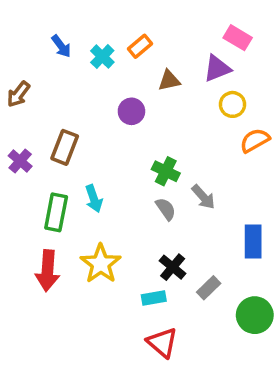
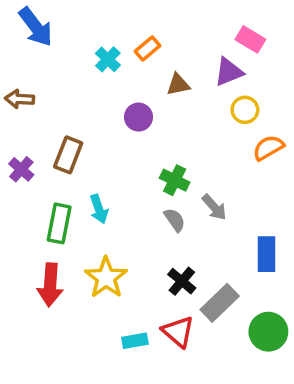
blue arrow: (61, 46) -> (36, 27), moved, size x1.6
brown arrow: (18, 94) -> (19, 99), turned 56
gray rectangle: (209, 288) -> (220, 303), size x1.5
cyan rectangle: (154, 298) -> (135, 341), moved
red triangle: (162, 343) -> (178, 332), moved

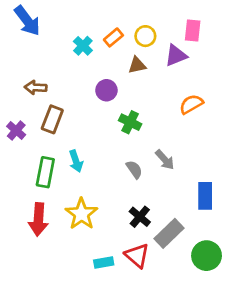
pink rectangle: (250, 39) -> (193, 31), turned 65
brown arrow: (19, 99) -> (36, 87), moved
yellow circle: (245, 110) -> (145, 36), moved
orange semicircle: (268, 148) -> (191, 104), moved
green cross: (175, 180) -> (130, 122), moved

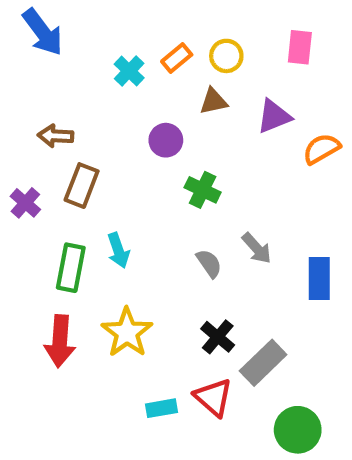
purple triangle: (176, 56) -> (274, 116), moved
orange semicircle: (191, 104) -> (321, 149), moved
blue rectangle: (205, 196) -> (319, 278), moved
green circle: (207, 256) -> (298, 430), moved

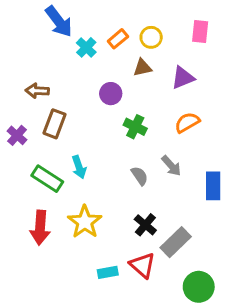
blue arrow: (43, 32) -> (59, 21), moved
orange semicircle: (321, 149) -> (187, 122), moved
green rectangle: (71, 268) -> (47, 179), turned -68

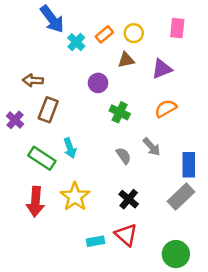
gray rectangle: (176, 242) -> (181, 197), moved

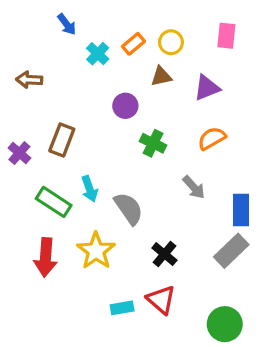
blue arrow: (52, 19) -> (67, 24), size x0.6
brown arrow: (33, 80) -> (29, 80), moved
gray semicircle: (124, 156) -> (129, 208), moved, size x1.5

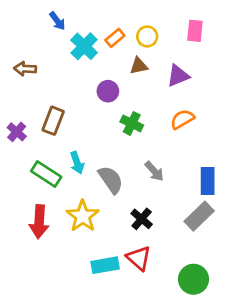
cyan cross: (98, 54) -> (84, 46), size x1.4
gray arrow: (194, 187) -> (154, 171), moved
cyan rectangle: (122, 308) -> (105, 265), size x1.4

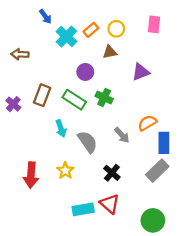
purple triangle: (178, 76) -> (141, 72), moved
orange semicircle: (182, 119) -> (147, 123), moved
green rectangle: (46, 174) -> (74, 100), moved
yellow star: (83, 216) -> (65, 171), size x0.7

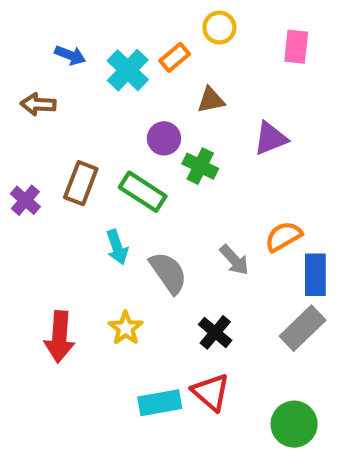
blue arrow: (45, 17) -> (70, 55), moved, turned -32
yellow circle: (116, 29) -> (219, 28), moved
green cross: (104, 97) -> (200, 166), moved

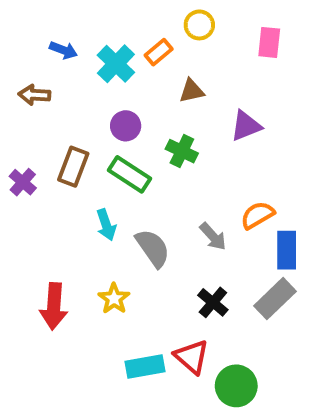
purple circle: (164, 138) -> (126, 126), moved
black cross: (215, 332) -> (213, 302), moved
green circle: (294, 424) -> (236, 386), moved

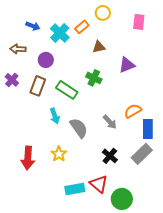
purple circle: (126, 126) -> (46, 60), moved
purple cross: (23, 182) -> (12, 80), moved

